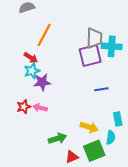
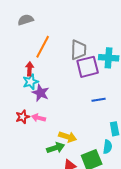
gray trapezoid: (94, 38) -> (79, 50), moved
red arrow: (31, 58) -> (30, 69), turned -120
purple star: (42, 82) -> (41, 93), turned 30
yellow arrow: (89, 127) -> (68, 137), moved

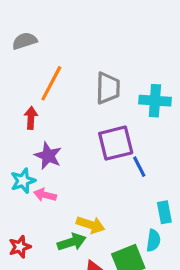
purple square: (88, 67) -> (116, 143), moved
cyan star: (31, 82) -> (23, 181), moved
blue line: (99, 100) -> (139, 167), turned 72
red star: (23, 117) -> (20, 247), moved

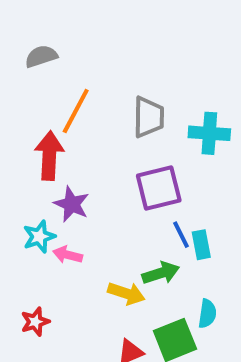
red arrow: (31, 118) -> (49, 156), size x1.6
blue line: (139, 167) -> (181, 235), moved
cyan rectangle: (164, 212) -> (201, 245), moved
green arrow: (72, 242) -> (161, 273), moved

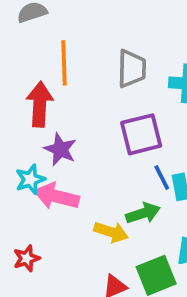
orange line: (76, 111) -> (64, 63), turned -30
pink arrow: (68, 255) -> (57, 196), size x1.6

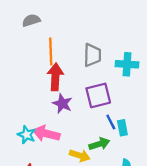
red arrow: (40, 104) -> (55, 77), moved
purple star: (60, 149) -> (62, 104), moved
cyan star: (30, 179) -> (27, 135), moved, turned -30

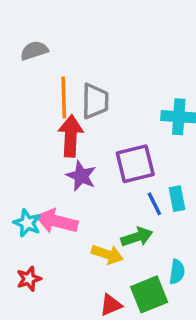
gray trapezoid: (92, 55) -> (95, 101), moved
cyan rectangle: (122, 128) -> (177, 199), moved

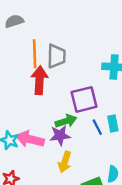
purple star: (81, 176) -> (60, 135), moved, turned -30
green arrow: (137, 237) -> (66, 121), moved
yellow arrow: (107, 254) -> (65, 162), turned 90

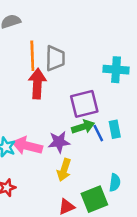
green arrow: (66, 121) -> (83, 127), moved

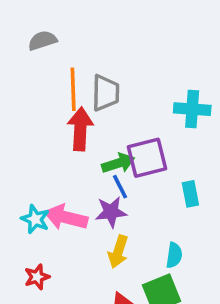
green arrow: (83, 127) -> (118, 163), moved
blue line: (98, 133) -> (120, 187), moved
cyan semicircle: (115, 183) -> (174, 255), moved

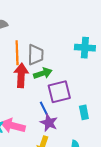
cyan cross: (192, 109) -> (85, 48), moved
green arrow: (118, 163) -> (43, 73), moved
purple star: (111, 212) -> (49, 123), moved, turned 30

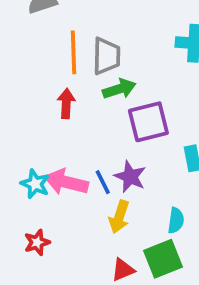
red arrow: (21, 75) -> (66, 104), moved, size x0.7
blue line: (44, 108) -> (103, 182), moved

